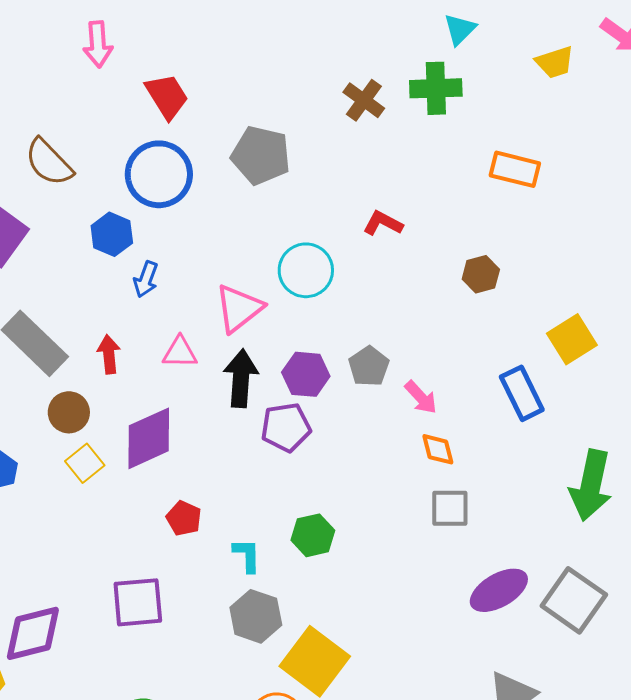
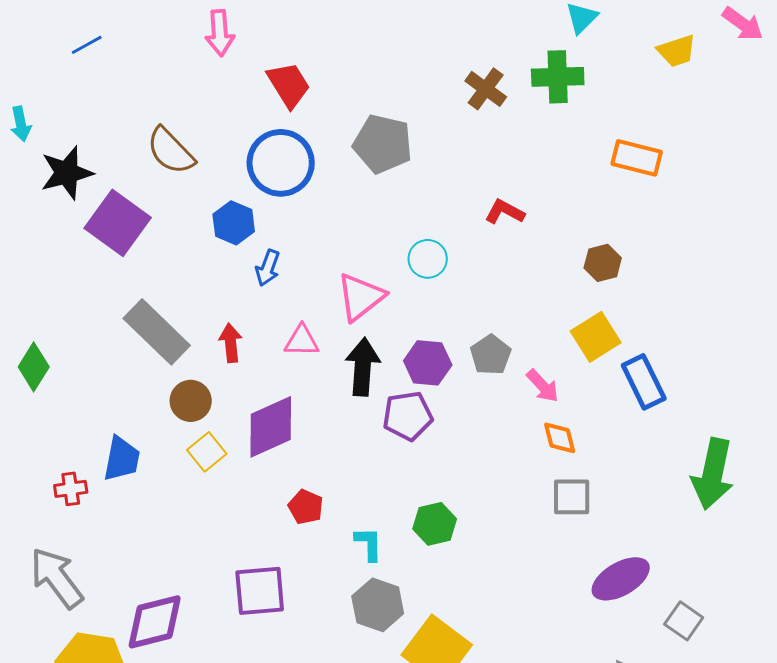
cyan circle: (306, 270) -> (428, 259), size x0.7
yellow square: (572, 339) -> (596, 337), moved
gray square: (574, 600) -> (684, 621), moved, size x0.6

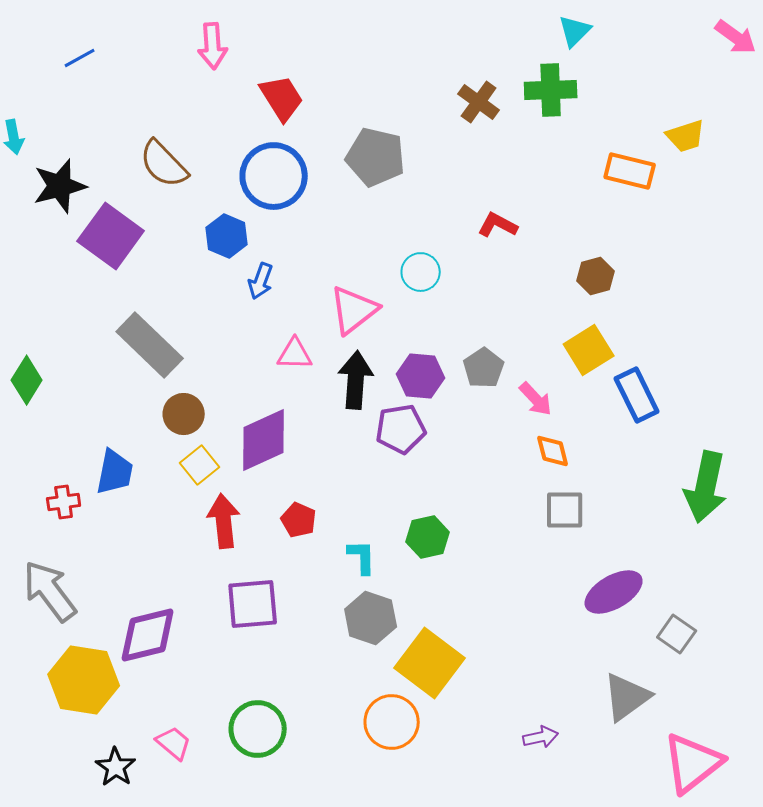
yellow trapezoid: (677, 51) -> (686, 136), moved
red arrow: (231, 343) -> (224, 521), moved, size x1.4

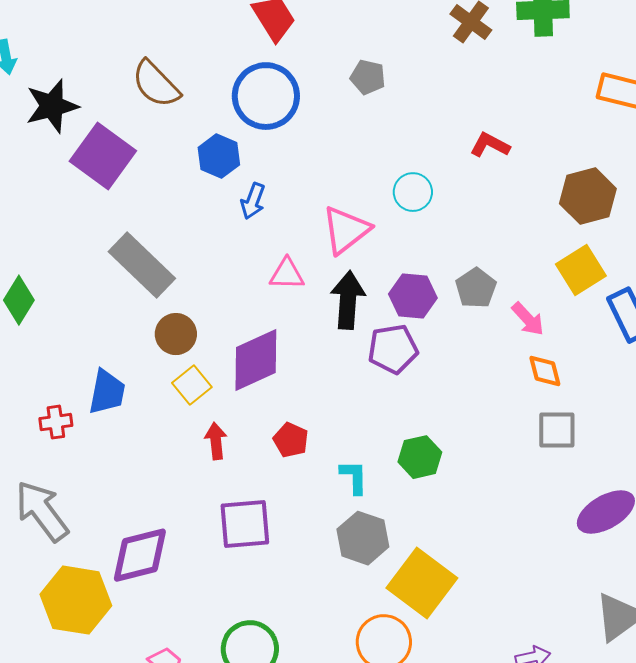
gray pentagon: (376, 157) -> (368, 77), size x0.6
brown hexagon: (596, 276) -> (588, 196), size x1.5
red arrow: (224, 521) -> (216, 441), size x0.7

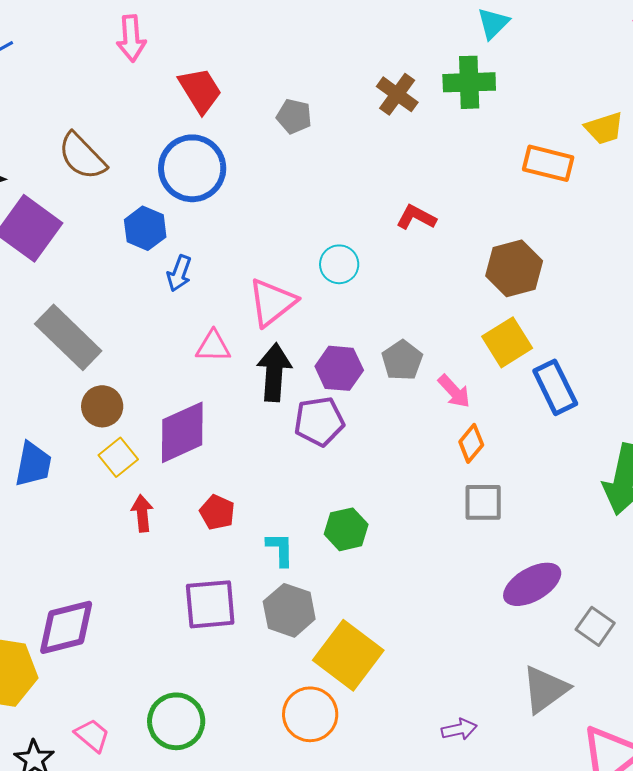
gray pentagon: (368, 77) -> (294, 116), moved
orange diamond: (545, 371) -> (471, 443), turned 54
purple square: (245, 524) -> (210, 604), moved

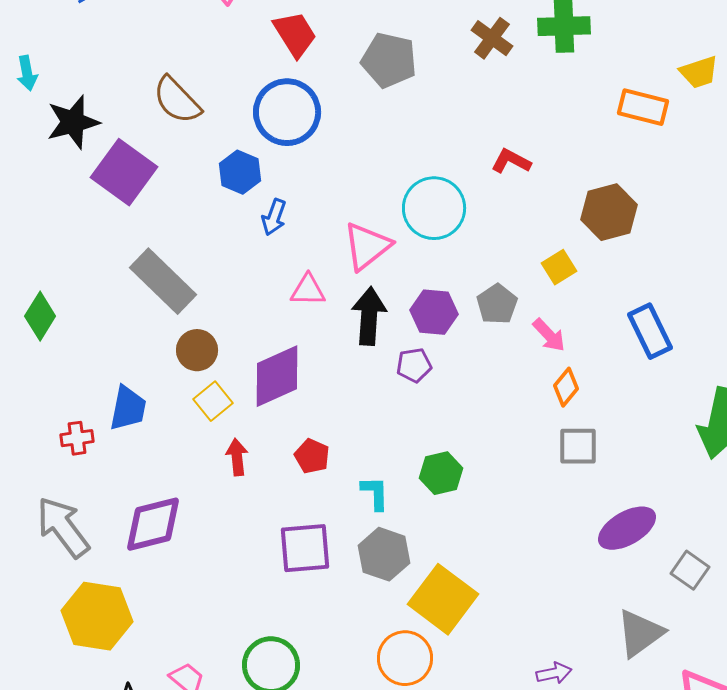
gray pentagon: (294, 116) -> (389, 60), size x1.6
cyan circle: (339, 264) -> (434, 208), size x1.6
yellow square: (507, 342) -> (559, 267), moved, size x0.7
purple pentagon: (319, 421) -> (414, 365), size x0.7
purple diamond: (66, 627) -> (153, 524), moved

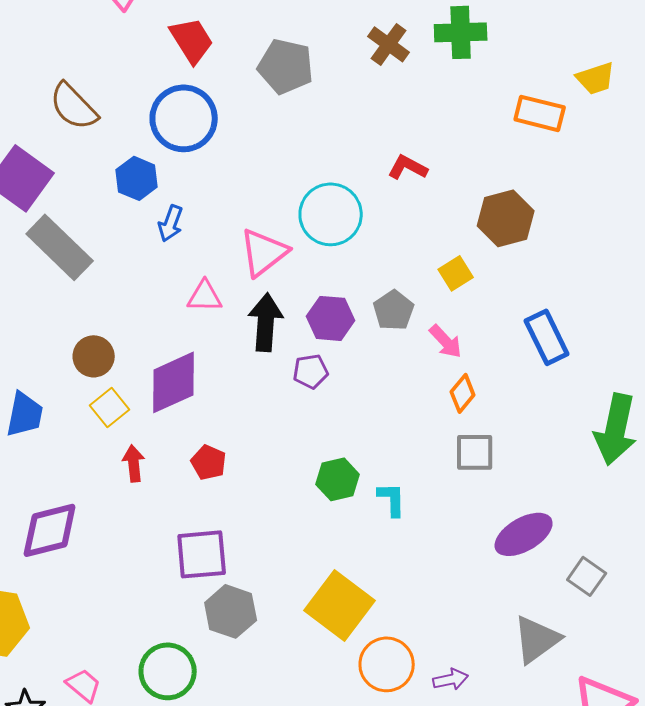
gray rectangle: (163, 281) -> (60, 247), moved
cyan L-shape: (375, 493) -> (392, 499), moved
gray hexagon: (384, 554) -> (231, 611), moved
orange circle: (405, 658) -> (387, 664), moved

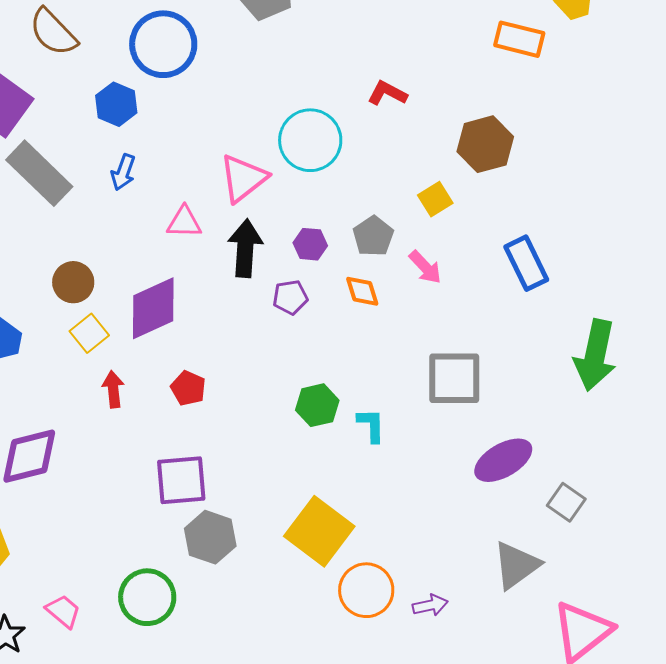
blue arrow: (171, 223) -> (123, 172), moved
purple hexagon: (331, 318) -> (310, 244), size x0.7
orange diamond: (463, 393) -> (362, 291), moved, turned -57
gray square: (475, 452) -> (454, 378), size x1.4

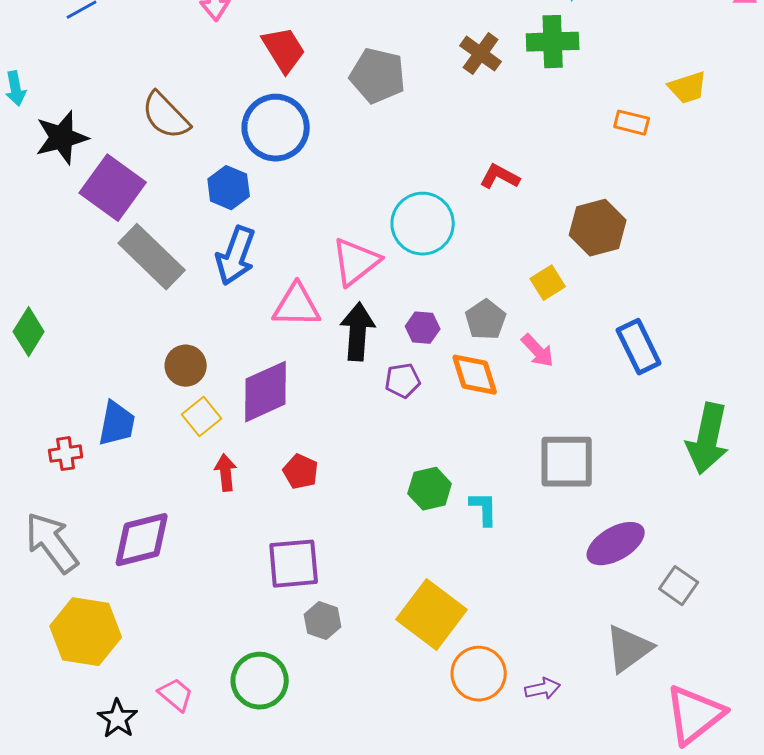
orange rectangle: (519, 39) -> (632, 123), size x0.7
blue arrow: (123, 172) -> (236, 256), size x1.6
pink triangle: (184, 222) -> (297, 306), size x1.4
orange diamond: (362, 291) -> (475, 375), size x1.4
gray hexagon: (210, 537) -> (323, 621), size x0.7

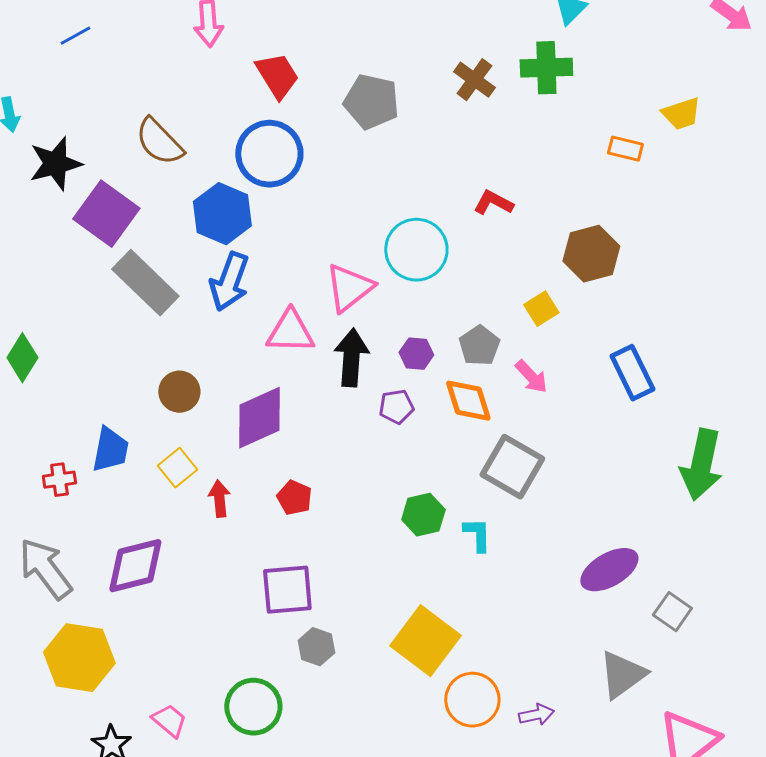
blue hexagon: (229, 188) -> (222, 214), size x1.4
yellow square: (202, 417) -> (177, 468), moved
gray square: (567, 462) -> (512, 467), moved, turned 30

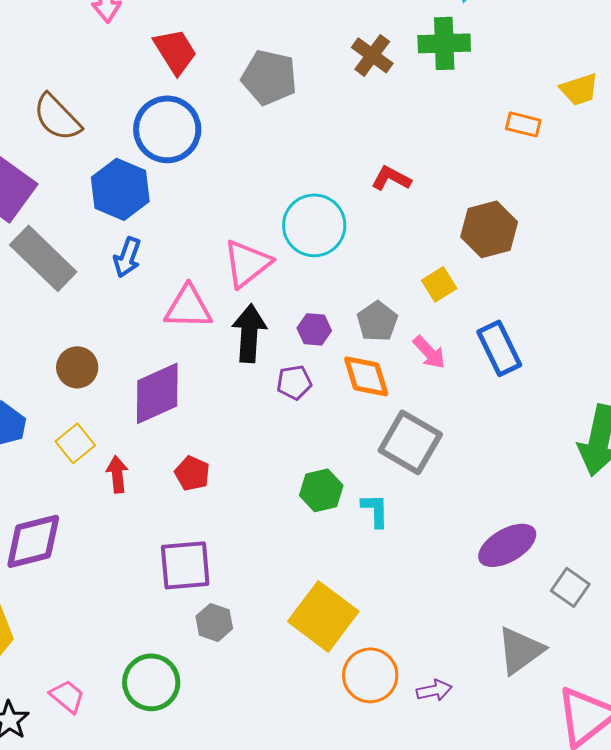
blue arrow: (229, 282) -> (127, 257), size x0.7
blue rectangle: (632, 373) -> (499, 348), moved

